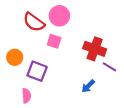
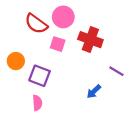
red cross: (95, 49) -> (90, 40), moved
pink semicircle: (26, 96) -> (37, 103), moved

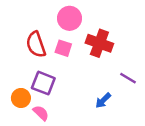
red semicircle: (36, 24) -> (36, 44), moved, turned 35
orange circle: (16, 61) -> (21, 98), moved
pink semicircle: (37, 103) -> (41, 113), turned -42

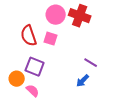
red cross: (99, 43) -> (80, 16), moved
purple line: (128, 78) -> (91, 63), moved

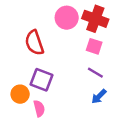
pink square: (51, 39) -> (94, 46), moved
purple line: (91, 63) -> (95, 73), moved
pink semicircle: (33, 91) -> (39, 108), turned 32

